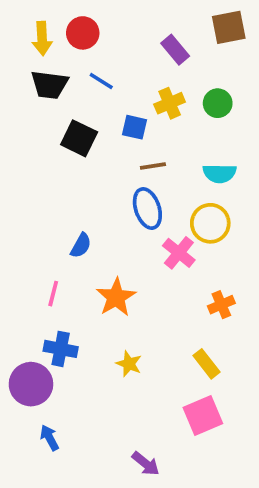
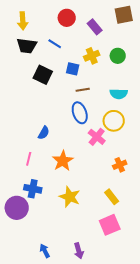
red circle: (83, 33) -> (67, 18), moved
yellow star: (129, 364) -> (70, 197), size x1.5
blue arrow: (49, 438) -> (45, 251), moved
purple arrow: (146, 464) -> (79, 251), turned 35

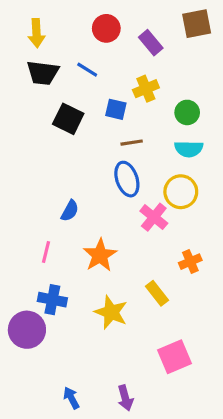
green circle: (118, 56) -> (187, 112), moved
yellow rectangle: (112, 197) -> (157, 293), moved

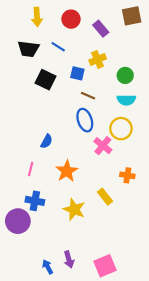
yellow arrow: (36, 33) -> (37, 17), moved
brown line: (132, 143) -> (88, 96), turned 32
orange cross: (190, 262) -> (127, 175), turned 32
pink square: (174, 357) -> (105, 266), moved
purple arrow: (125, 398) -> (69, 259), moved

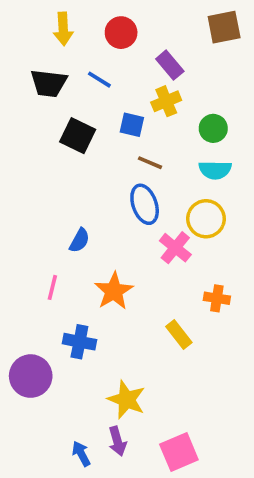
purple rectangle: (101, 29) -> (170, 65), moved
blue cross: (35, 201) -> (79, 342), moved
yellow star: (74, 209) -> (126, 400), moved

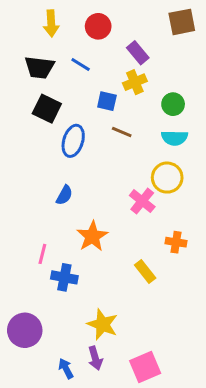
black square: (78, 136) -> (47, 109), moved
blue ellipse: (145, 204) -> (73, 141), moved, turned 36
pink line: (52, 287) -> (42, 254), moved
purple circle: (31, 376) -> (25, 330), moved

